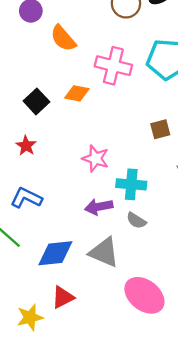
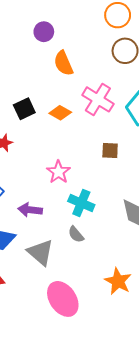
brown square: (160, 129) -> (110, 151), moved
purple arrow: (99, 207) -> (30, 210), moved

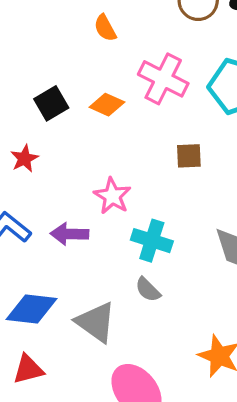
orange semicircle: (63, 63) -> (105, 28), size x0.7
purple arrow: (30, 210) -> (69, 234), moved

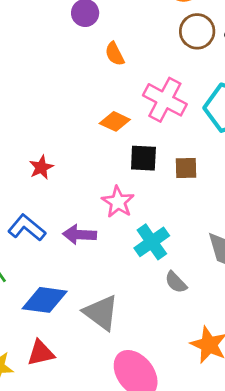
black square: (51, 103) -> (143, 158), moved, turned 32
cyan cross: (152, 241) -> (152, 242), turned 36
gray semicircle: (148, 290) -> (176, 282), moved

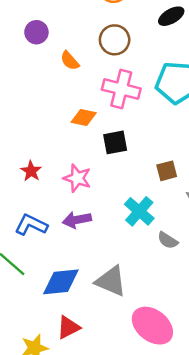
brown circle: (197, 31) -> (115, 40), moved
brown square: (186, 168) -> (167, 171), moved
pink star: (118, 202) -> (77, 178), moved

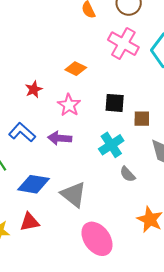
orange diamond: (84, 117) -> (76, 69), moved
black square: (115, 142) -> (115, 103), moved

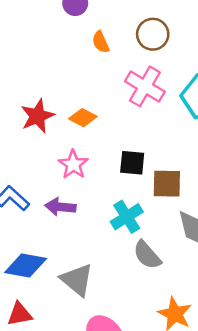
red star: (34, 89) -> (37, 116), moved, size x1.5
brown square: (142, 119) -> (167, 184), size x1.4
gray semicircle: (128, 174) -> (147, 255), size x1.4

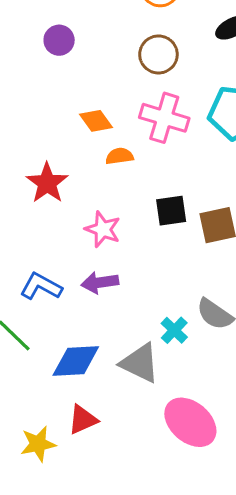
orange semicircle: (101, 42) -> (119, 156), moved, turned 120
orange diamond: (83, 118) -> (96, 121), moved, turned 40
cyan cross: (127, 217) -> (174, 330), moved, size x0.7

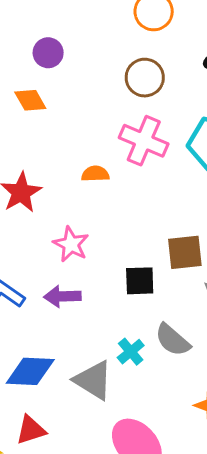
orange diamond: (96, 121) -> (30, 100), moved
black square: (171, 211) -> (140, 281), moved

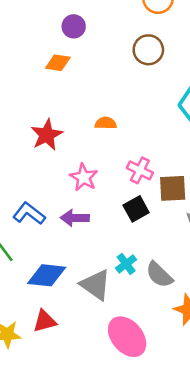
orange diamond: (30, 100) -> (58, 63), turned -55
pink cross: (144, 141) -> (140, 170), moved, size x0.7
black square: (140, 281) -> (136, 209), turned -30
gray semicircle: (173, 340) -> (159, 275), moved

